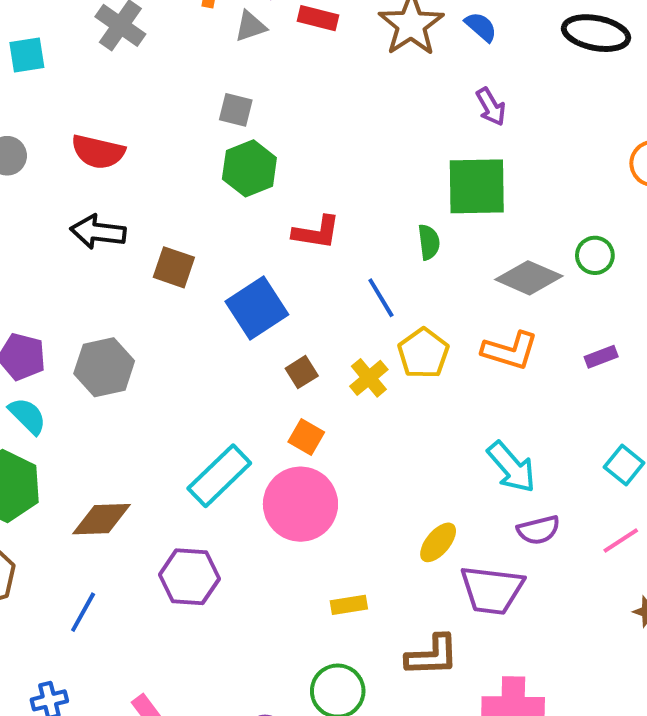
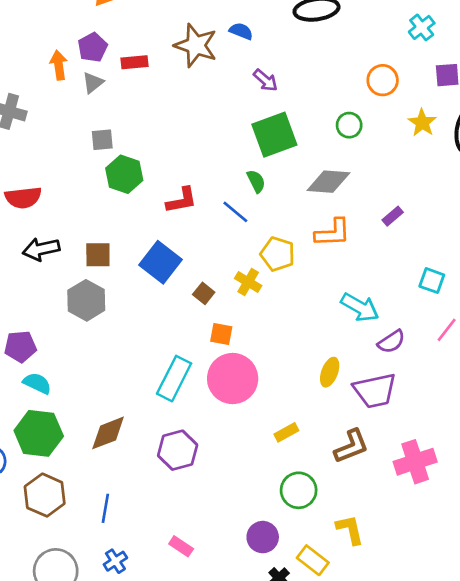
green circle: (595, 255) -> (349, 125), moved
blue line: (381, 298) -> (235, 212), moved
gray hexagon: (104, 367) -> (86, 300), moved
blue line: (83, 612) -> (105, 508), moved

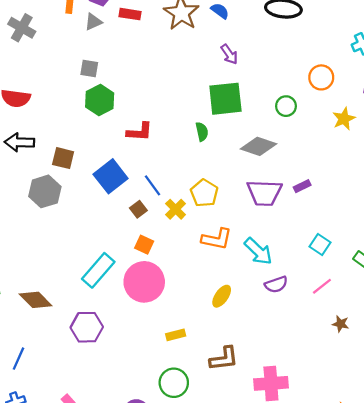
blue line: (235, 212) -> (152, 185), moved
orange L-shape: (333, 233) -> (217, 239), moved
purple trapezoid: (375, 391) -> (264, 193), moved
brown diamond: (108, 433) -> (36, 300), turned 52

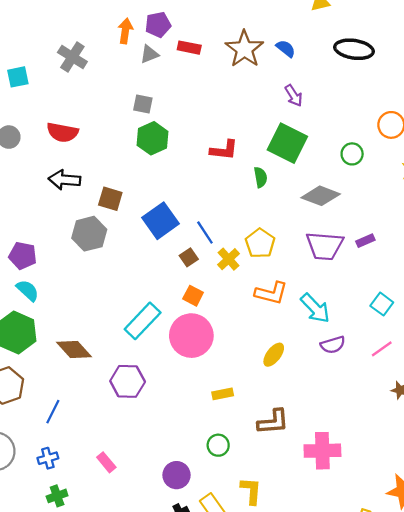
green square: (225, 99) -> (287, 143), turned 30
red L-shape: (140, 132) -> (224, 150), moved
green circle: (174, 383) -> (218, 445), size x0.7

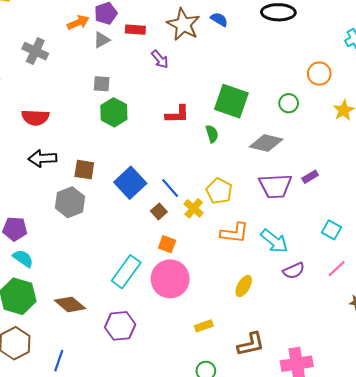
orange arrow: (125, 31) -> (78, 22), turned 65
purple arrow: (294, 96) -> (160, 59), moved

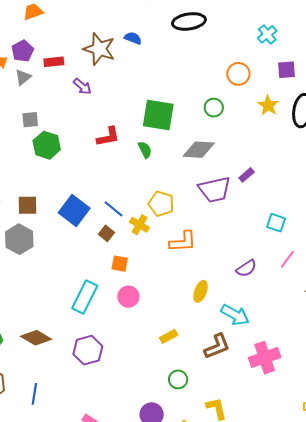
cyan arrow: (274, 241) -> (235, 315), moved
pink circle: (170, 279) -> (128, 297), size x0.6

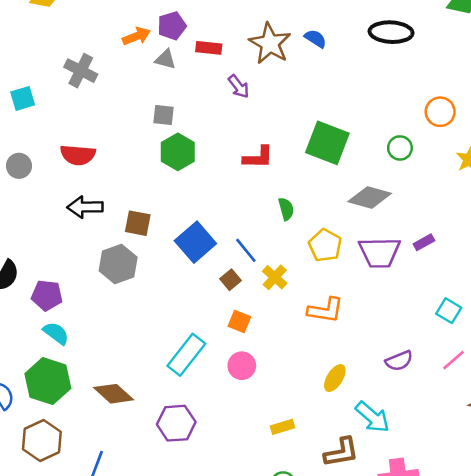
gray triangle: (23, 77) -> (166, 59), turned 42
green semicircle: (145, 150) -> (286, 209), moved
yellow pentagon: (161, 204) -> (325, 245), moved

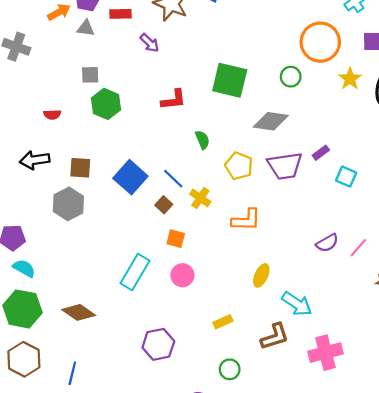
orange circle: (440, 112) -> (320, 42), size x1.6
red semicircle: (78, 155) -> (52, 115), moved, size x0.6
cyan square: (449, 311) -> (346, 177), moved
purple semicircle: (399, 361) -> (327, 243), moved
purple hexagon: (176, 423) -> (158, 344), moved

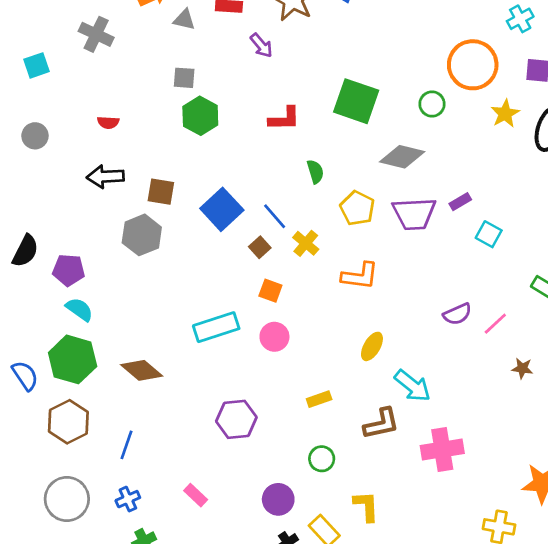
red semicircle: (52, 115) -> (108, 122), moved
cyan rectangle: (135, 272) -> (216, 327), turned 36

